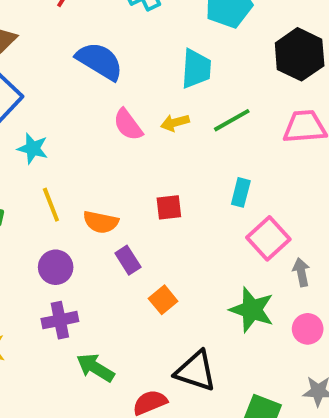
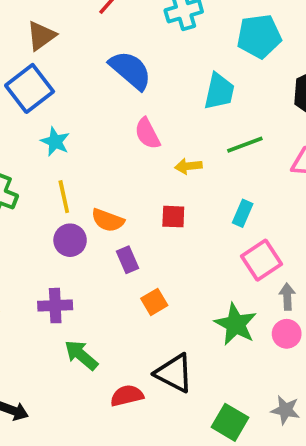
yellow arrow: (175, 123) -> (188, 166), moved
purple circle: (56, 267) -> (70, 240), moved
pink circle: (308, 329) -> (287, 334), moved

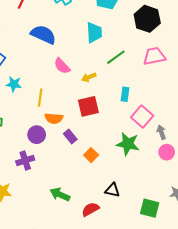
yellow line: (64, 197) -> (40, 98), moved, turned 36
red square: (173, 217) -> (88, 106), size x1.5
purple cross: (55, 306) -> (25, 160), moved
green star: (236, 324) -> (128, 144), moved
black triangle: (174, 373) -> (112, 190), size x0.7

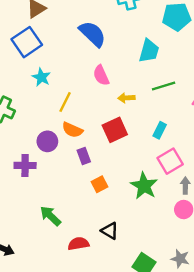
red square: (88, 106) -> (115, 130), turned -30

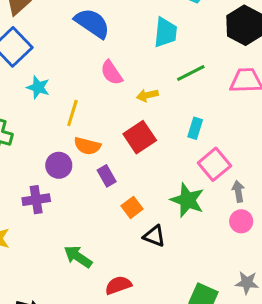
black triangle: (110, 231) -> (154, 236), moved

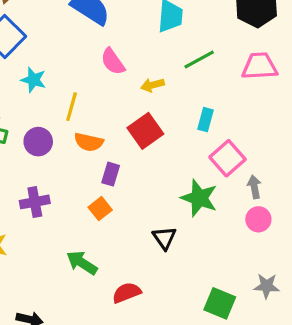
purple circle: (59, 165) -> (38, 142), moved
purple rectangle: (107, 176) -> (111, 174), turned 48
orange square: (132, 207) -> (100, 209), moved
black triangle: (154, 236) -> (164, 238), turned 35

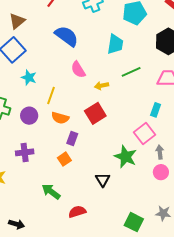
cyan rectangle: (205, 120) -> (156, 110), moved

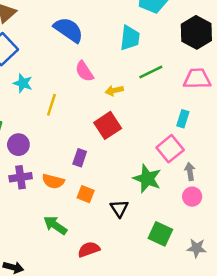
purple circle: (29, 116) -> (18, 145), moved
orange semicircle: (60, 118) -> (53, 181), moved
orange square: (64, 159) -> (86, 194), moved, turned -32
green square: (134, 222) -> (160, 234), moved

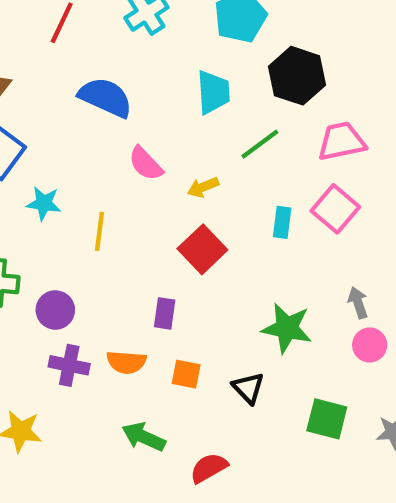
black hexagon: (196, 32) -> (297, 76), moved
cyan rectangle: (183, 119) -> (282, 222), moved
pink square: (170, 149) -> (335, 209), moved
purple cross: (21, 177) -> (69, 365), turned 30

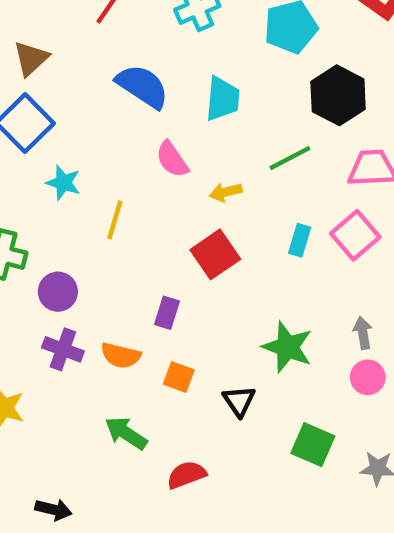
cyan trapezoid: (213, 92) -> (223, 99), moved

